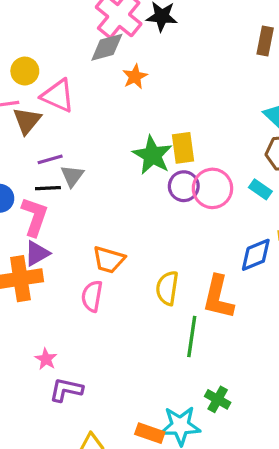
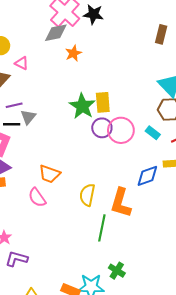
pink triangle: (58, 96) -> (22, 63), size x0.6
pink semicircle: (92, 296) -> (37, 198), turned -48

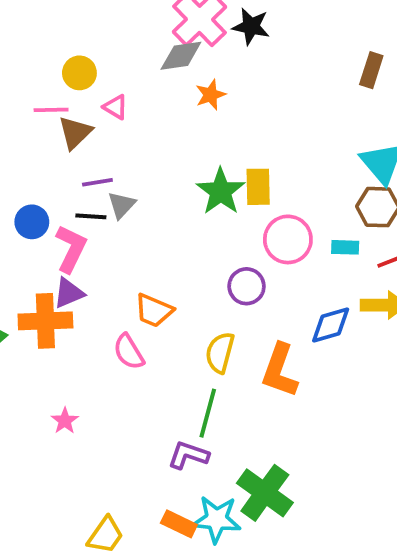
purple circle: (102, 128) -> (247, 286), moved
cyan rectangle: (153, 133) -> (345, 247), turned -40
green line: (102, 228) -> (208, 413), moved
purple L-shape: (16, 259) -> (188, 455), moved
green cross: (117, 271) -> (265, 493), size x1.8

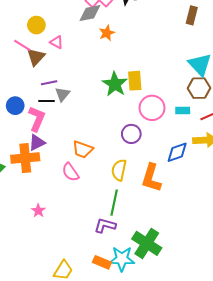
pink line: (51, 110) -> (22, 45), turned 36

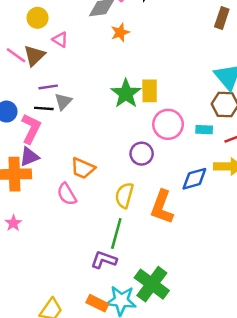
pink line: (22, 45) -> (16, 55), moved
pink star: (38, 211) -> (13, 223), moved

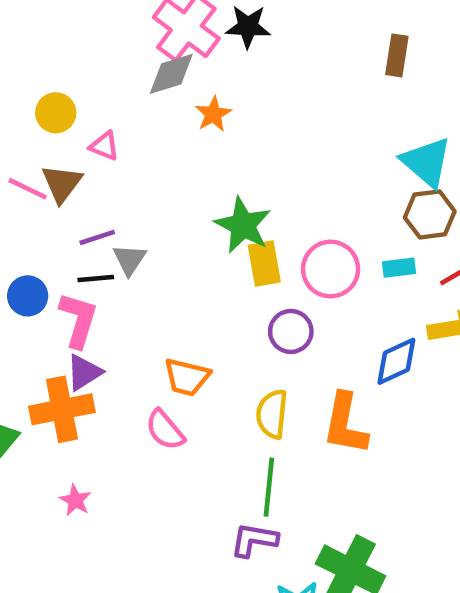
yellow rectangle: (150, 91) -> (264, 264), moved

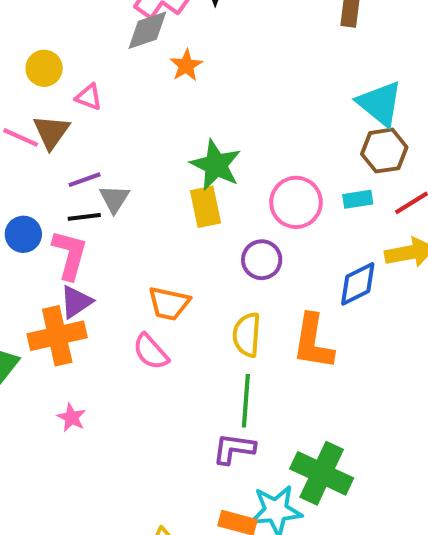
yellow rectangle: (264, 264) -> (205, 207), moved

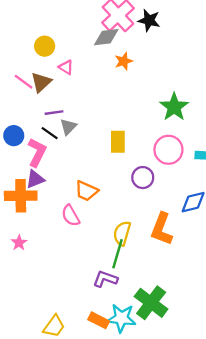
green star: (216, 165) -> (174, 107), moved
black line: (84, 217) -> (50, 133), turned 30
yellow semicircle: (247, 335) -> (122, 233), moved

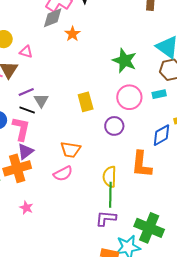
pink semicircle: (71, 216) -> (63, 174), turned -72

